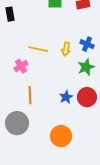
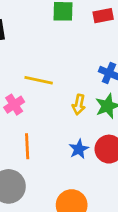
yellow arrow: (66, 49) -> (79, 105), moved

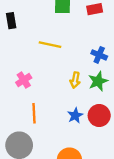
yellow line: (39, 80) -> (50, 45), moved

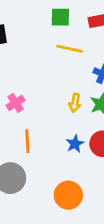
yellow line: (50, 45) -> (70, 49), moved

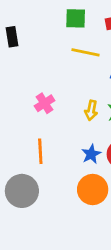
pink cross: (16, 103) -> (45, 103), moved
orange circle: (68, 195) -> (93, 190), moved

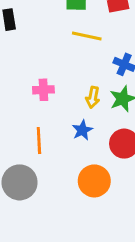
pink cross: (45, 103) -> (43, 90), turned 30
blue star: (91, 154) -> (82, 130), moved

